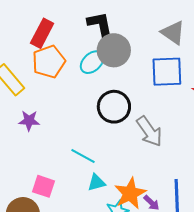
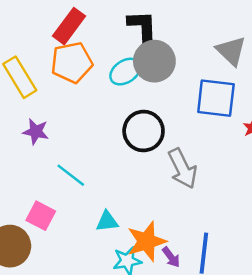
cyan line: (83, 156) -> (71, 175), moved

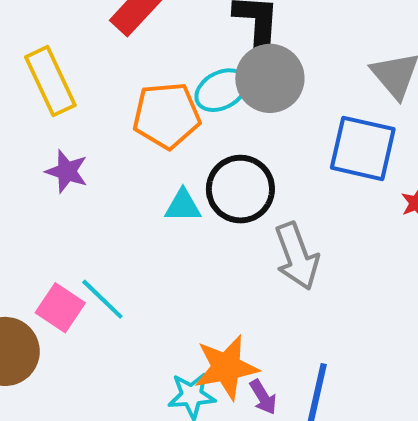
orange pentagon: (72, 62) -> (167, 115), moved
cyan line: (71, 175) -> (102, 299), moved
cyan triangle: (107, 221) -> (183, 206), moved

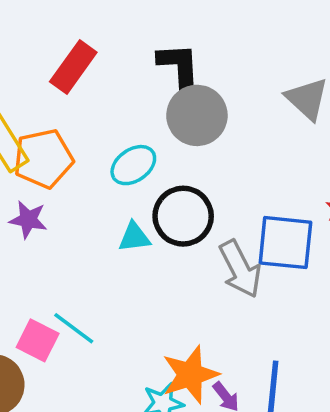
cyan ellipse: (221, 90) -> (133, 165), moved
orange pentagon: (167, 115) -> (43, 159), moved
blue square: (363, 148) -> (285, 243), moved

